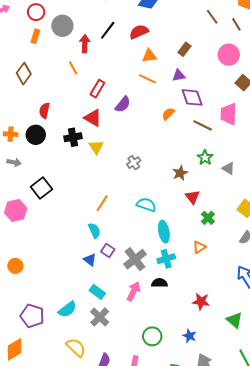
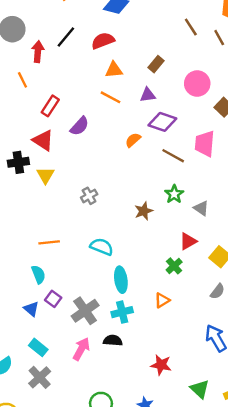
pink circle: (229, 55) -> (197, 84), moved
purple diamond: (192, 97) -> (162, 122), turned -55
red triangle: (193, 197) -> (188, 241), moved, turned 35
orange line: (102, 203) -> (49, 242), turned 48

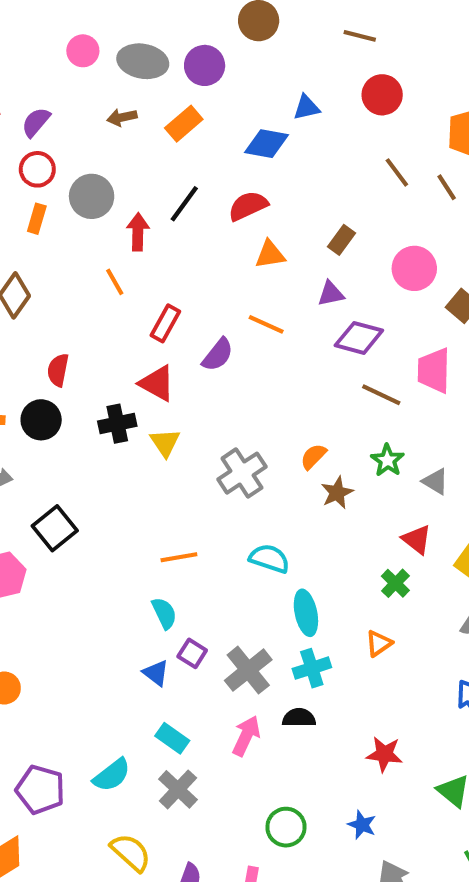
orange line: (110, 97) -> (266, 324), moved
orange semicircle: (133, 140) -> (313, 456), moved
gray cross: (89, 196) -> (242, 473), size x1.6
red triangle: (188, 241) -> (417, 539), turned -48

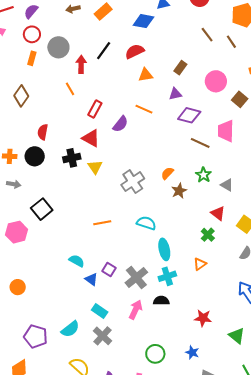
cyan semicircle: (164, 613) -> (77, 261), moved, turned -35

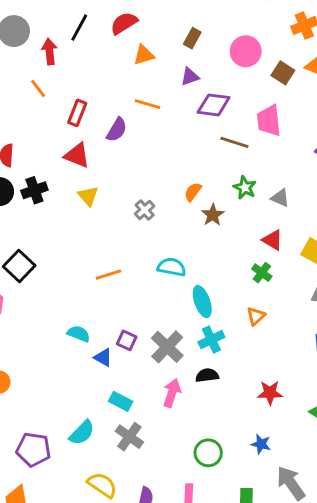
black cross: (72, 158) -> (34, 190), moved
gray cross: (133, 182) -> (145, 210), size x0.6

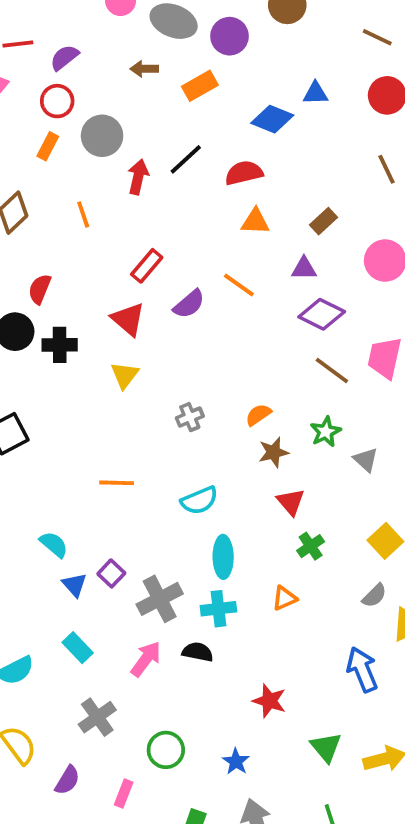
orange line: (38, 89) -> (83, 214), moved
red triangle: (273, 240) -> (291, 502), moved
cyan semicircle: (172, 267) -> (199, 500), turned 128
gray cross: (129, 437) -> (97, 717), moved

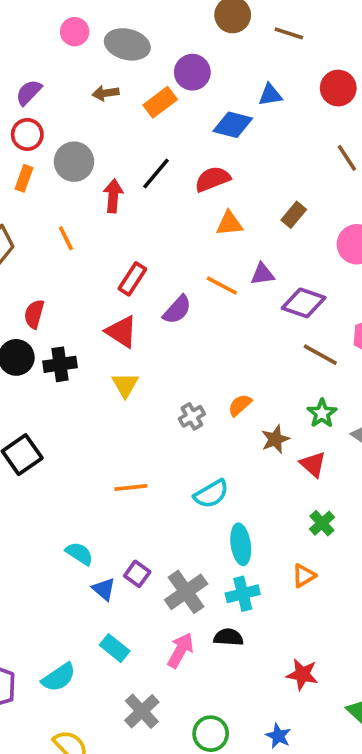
purple circle: (229, 36) -> (192, 72), moved
brown line: (377, 37) -> (289, 33), moved
purple triangle: (304, 269) -> (262, 274), moved
orange semicircle: (258, 415) -> (240, 405), moved
red triangle: (291, 502) -> (313, 464), moved

